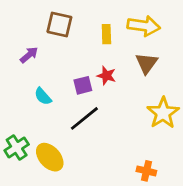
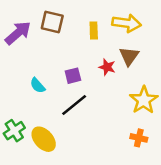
purple arrow: (29, 55) -> (18, 33), moved, size x1.6
red star: (106, 76) -> (107, 67), moved
orange cross: (146, 171) -> (139, 138), moved

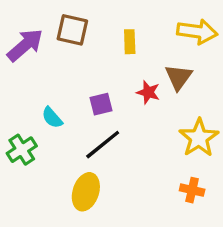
yellow arrow: (127, 23) -> (197, 32), moved
green cross: (14, 131) -> (22, 150), moved
yellow ellipse: (44, 139) -> (86, 192), moved, turned 60

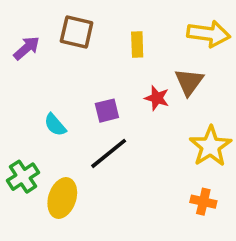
purple arrow: (25, 45) -> (27, 48), size x0.7
green cross: (22, 150) -> (23, 177), moved
yellow ellipse: (86, 192) -> (62, 198), moved

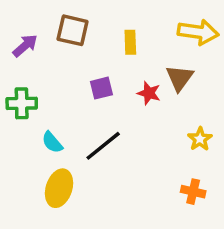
purple square: (107, 111) -> (101, 88), moved
cyan semicircle: (55, 125) -> (52, 142), moved
yellow star: (210, 146) -> (200, 139), size x0.6
green cross: (23, 177) -> (22, 103), moved, turned 32

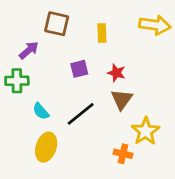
purple arrow: (25, 46) -> (29, 50), moved
brown triangle: (180, 78) -> (122, 99), moved
yellow star: (200, 139) -> (146, 131), moved, size x1.5
orange cross: (193, 192) -> (123, 154), moved

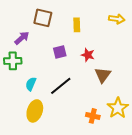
yellow arrow: (155, 25) -> (117, 19), size x0.7
brown triangle: (122, 99) -> (103, 75), moved
cyan semicircle: (41, 111) -> (31, 84), turned 64
yellow star: (146, 131) -> (118, 108), moved

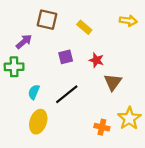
yellow rectangle: (77, 25) -> (84, 27), turned -48

